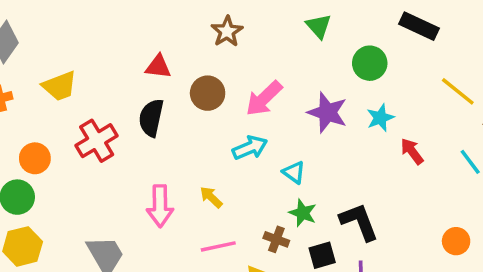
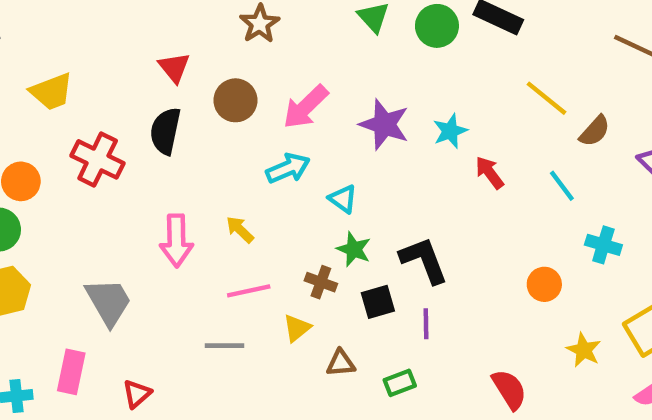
green circle: (370, 63) -> (437, 26), moved
red triangle: (158, 67) -> (174, 67), turned 44
red cross: (97, 141) -> (98, 159), turned -33

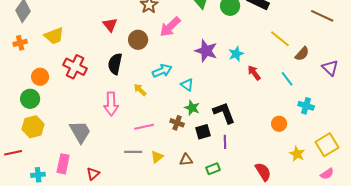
pink arrow: (306, 107) -> (170, 27), moved
black semicircle: (165, 131) -> (115, 64), moved
yellow arrow: (240, 230) -> (140, 90), moved
yellow triangle: (297, 328) -> (157, 157), moved

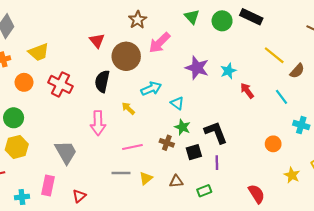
brown circle: (138, 40) -> (126, 56), size x1.4
orange circle: (40, 77) -> (24, 82), moved

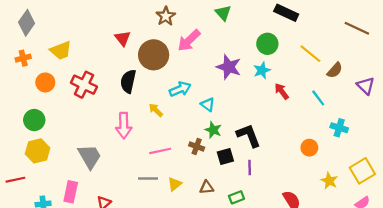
green circle: (222, 21) -> (267, 44), moved

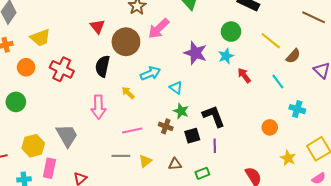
yellow hexagon: (38, 151) -> (33, 146), moved

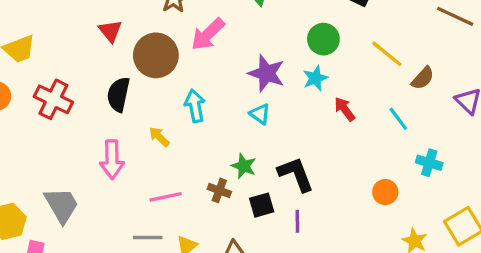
cyan arrow: (150, 73) -> (195, 106), turned -78
cyan triangle: (176, 88) -> (260, 114), moved

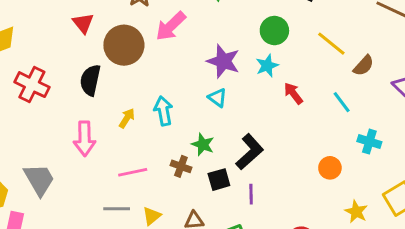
cyan arrow: (195, 106) -> (163, 111), moved
yellow arrow: (159, 137) -> (127, 118), turned 78
black L-shape: (296, 174) -> (250, 152), turned 69

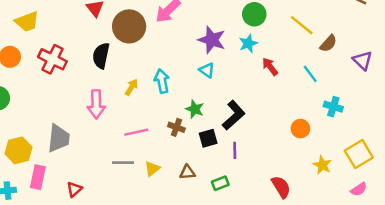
gray trapezoid: (39, 180) -> (59, 138), turned 36

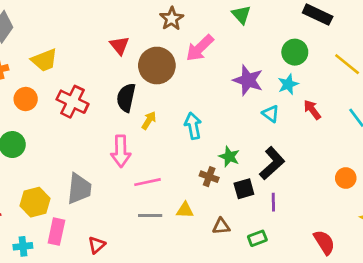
cyan triangle: (207, 70) -> (271, 114), moved
yellow arrow: (131, 87) -> (149, 120), moved
pink line: (136, 132) -> (148, 182), moved
yellow triangle: (152, 169) -> (185, 210), moved, turned 42

